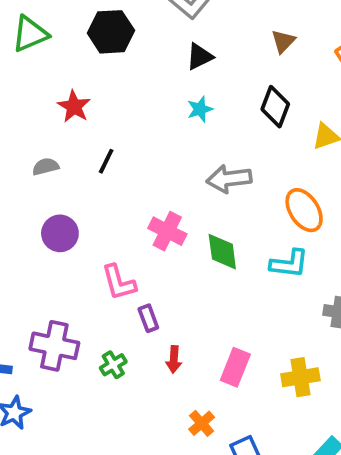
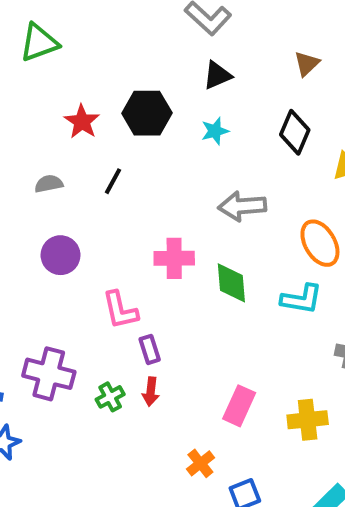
black hexagon: (111, 32) -> (147, 113), moved
pink cross: (167, 231) -> (174, 258), turned -30
red arrow: (174, 359) -> (151, 392), moved

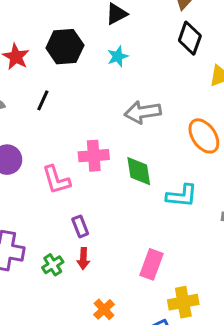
black diamond: (295, 132) -> (190, 38), moved
cyan L-shape: (301, 299) -> (182, 196), moved
pink L-shape: (120, 310) -> (56, 180), moved
yellow cross: (308, 420) -> (183, 302), moved
orange cross: (200, 463) -> (104, 309), moved

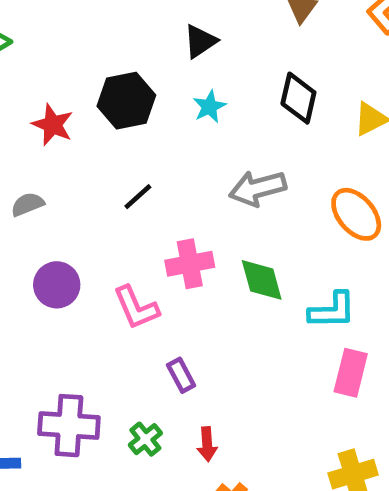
black diamond: (190, 38) -> (298, 98), moved
black line: (43, 100) -> (138, 197), moved, turned 30
red arrow: (83, 258) -> (207, 444), moved
pink rectangle: (151, 264) -> (351, 373), moved

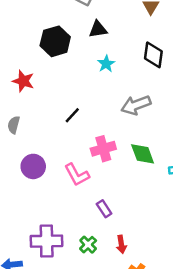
black triangle: (200, 41) -> (98, 29), turned 30
black hexagon: (126, 101) -> (55, 41), moved
gray semicircle: (28, 204) -> (14, 125), turned -48

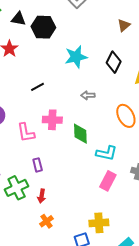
black triangle: (98, 29) -> (18, 19), moved
cyan star: (106, 64) -> (76, 57), size x1.6
gray arrow: (136, 105) -> (88, 95), size x0.6
green cross: (88, 245) -> (17, 188), size x1.6

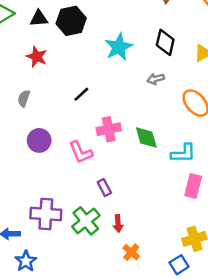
gray arrow: (88, 95) -> (156, 79), moved

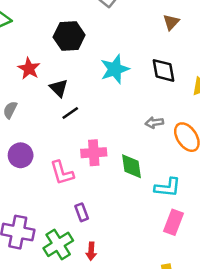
black triangle: (39, 18) -> (59, 88), moved, turned 42
black diamond: (165, 42) -> (163, 70), turned -30
gray arrow: (156, 79) -> (154, 123), moved

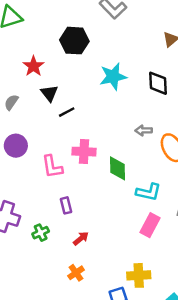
black triangle: (59, 88) -> (49, 93), moved
green cross: (58, 244) -> (41, 233), size x0.6
red arrow: (91, 251) -> (81, 238), moved, turned -140

